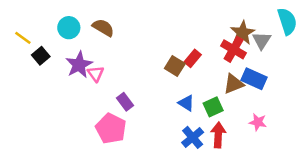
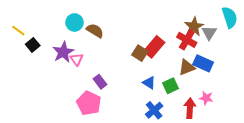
cyan circle: (69, 28) -> (74, 22), moved
brown semicircle: (103, 28) -> (95, 31), moved
red rectangle: (193, 58) -> (154, 47), size x1.5
red arrow: (218, 135) -> (190, 108), moved

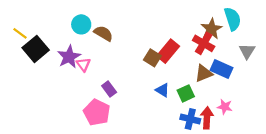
cyan semicircle: (230, 17) -> (233, 19), moved
gray triangle: (209, 33) -> (247, 51), moved
black square: (33, 45) -> (36, 49), size x1.6
blue cross: (154, 110) -> (190, 119), moved, turned -36

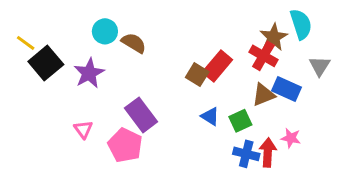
pink triangle: (83, 64) -> (83, 129), moved
purple rectangle: (109, 89) -> (141, 115), size x1.6

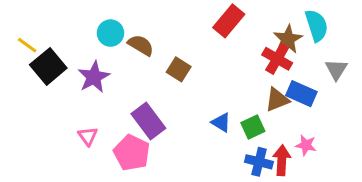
red rectangle: (217, 66) -> (229, 21), moved
brown square: (197, 75) -> (179, 69), moved

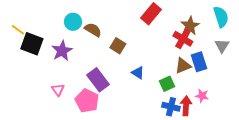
cyan semicircle: (317, 25) -> (221, 17), moved
black square: (48, 66) -> (32, 44), turned -30
blue rectangle: (301, 94) -> (199, 62), turned 48
blue triangle: (221, 122) -> (138, 73), moved

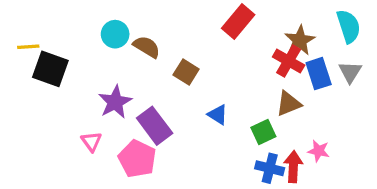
yellow line: (18, 30) -> (28, 47), turned -40
purple star: (62, 51) -> (115, 102), moved
blue rectangle: (199, 62) -> (319, 74), moved

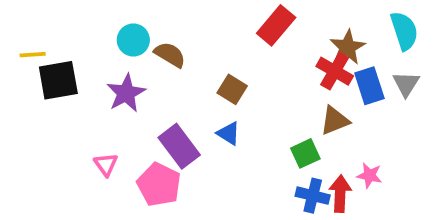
black square: (50, 69) -> (58, 80), turned -30
brown square: (186, 72) -> (232, 89), moved
purple star: (115, 102) -> (126, 93), moved
blue triangle: (218, 115) -> (228, 133), moved

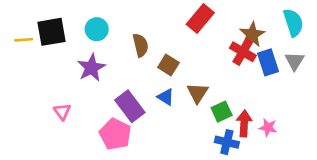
brown semicircle: (170, 55) -> (141, 45), moved, turned 45
black square: (58, 80) -> (52, 32), moved
brown triangle: (335, 121) -> (198, 93), moved, turned -35
pink triangle: (106, 164) -> (62, 112), moved
red arrow: (340, 194) -> (244, 124), moved

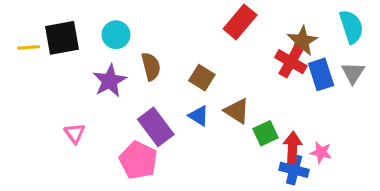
brown semicircle: (141, 45) -> (151, 66), moved
brown triangle: (198, 93) -> (237, 111), turned -30
blue cross: (227, 142) -> (294, 170), moved

